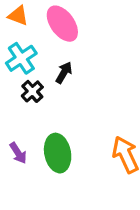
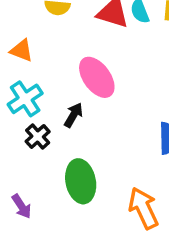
pink ellipse: (62, 24) -> (97, 77), moved
green ellipse: (58, 153) -> (81, 181), moved

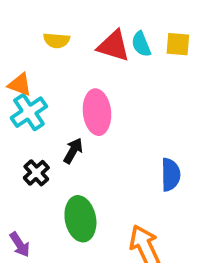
pink ellipse: (97, 77) -> (97, 112), turned 30
cyan cross: (25, 99) -> (29, 112), moved

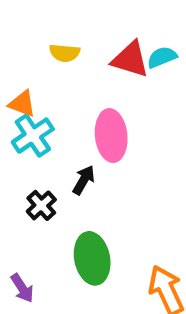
cyan semicircle: (141, 44) -> (162, 57), turned 90

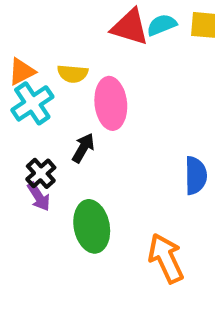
yellow semicircle: (65, 53) -> (73, 74), moved
orange triangle: (22, 104) -> (22, 72), turned -48
purple arrow: (22, 288) -> (39, 197), moved

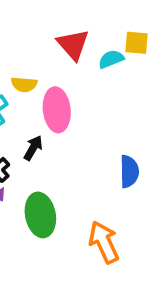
cyan semicircle: (162, 25) -> (111, 59), moved
red triangle: (130, 27) -> (73, 45), turned 32

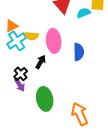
yellow semicircle: (24, 84) -> (32, 36), moved
blue semicircle: (129, 171) -> (79, 52), moved

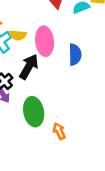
black arrow: (41, 62) -> (29, 67), size x1.5
orange arrow: (80, 114) -> (59, 131), moved, size x0.6

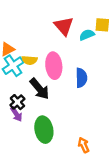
black arrow: (29, 67) -> (39, 89), turned 110
orange arrow: (59, 131) -> (84, 145), moved

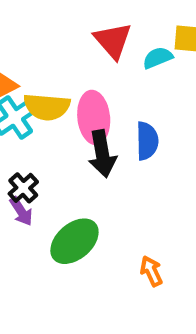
yellow semicircle: (30, 60) -> (47, 107), size x1.5
black arrow: (39, 89) -> (102, 154), moved, turned 30
green ellipse: (44, 130) -> (74, 241), turned 60

